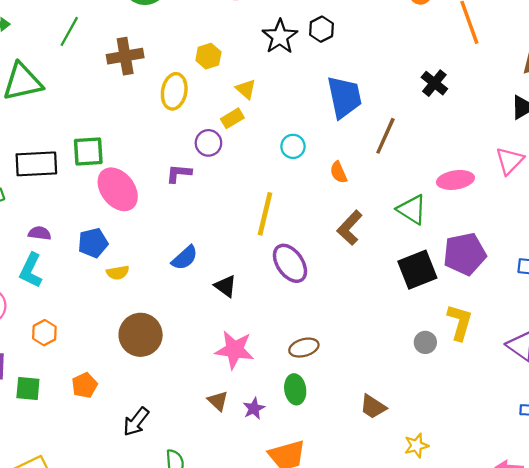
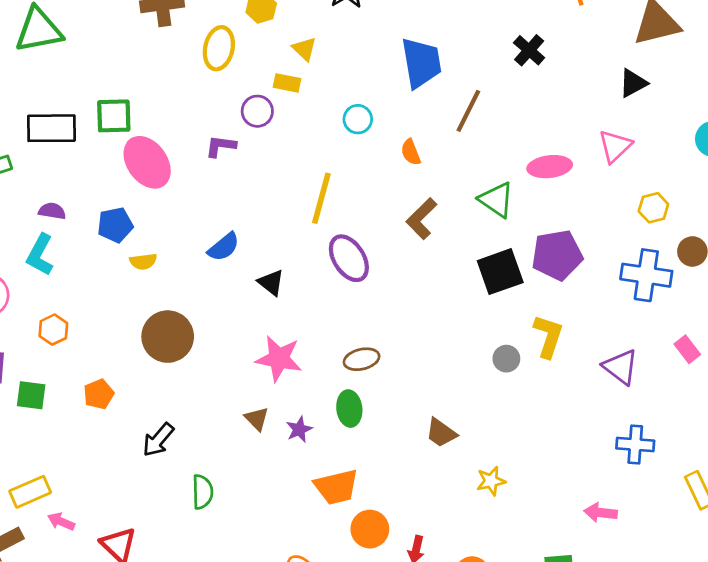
yellow rectangle: (232, 118) -> (287, 83), turned 40

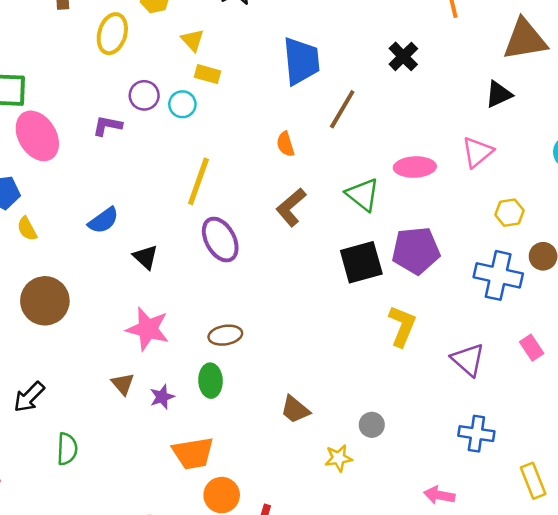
yellow rectangle: (287, 83) -> (207, 74), moved
cyan circle: (358, 119) -> (182, 104), moved
yellow semicircle: (143, 261) -> (27, 229), turned 65
gray circle: (506, 359) -> (372, 425), moved

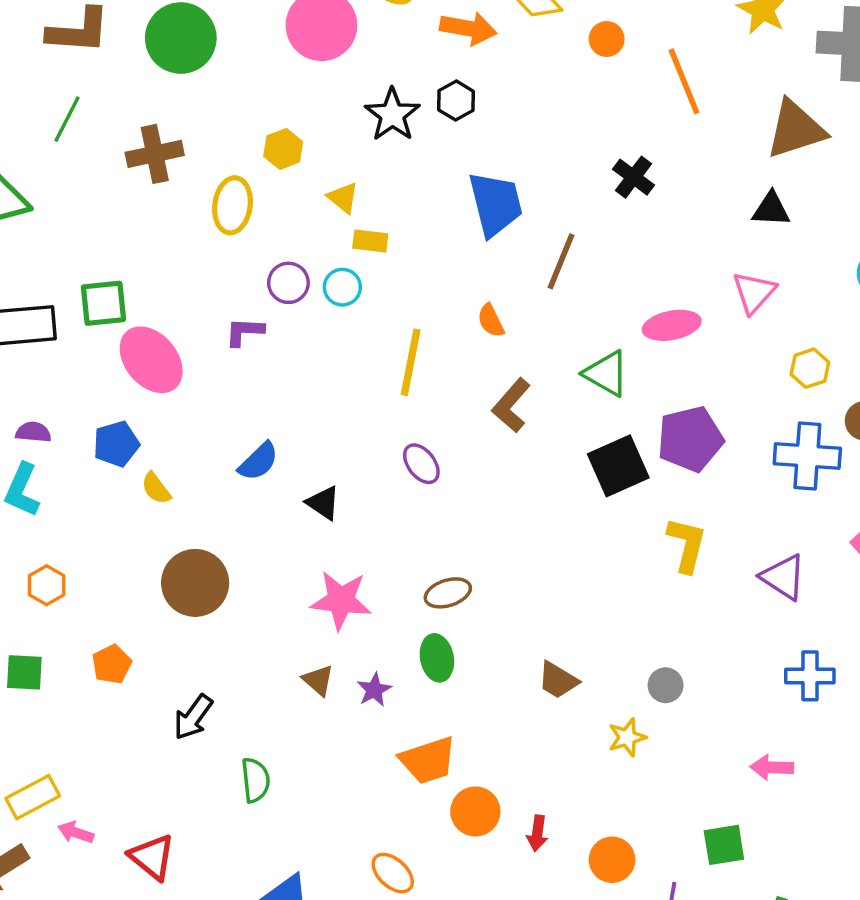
black triangle: (499, 94) -> (771, 209), turned 36
yellow line: (198, 181) -> (411, 362), moved
purple ellipse: (220, 240) -> (421, 464), size x0.7

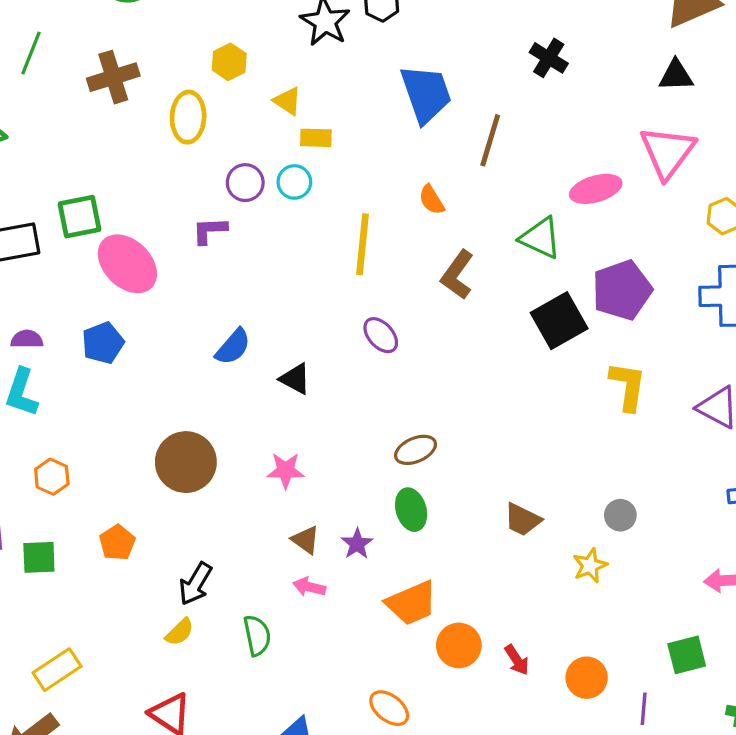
pink triangle: (754, 292) -> (668, 152), size x1.4
yellow semicircle: (156, 488) -> (179, 632), moved, turned -92
pink star: (341, 600) -> (286, 470), moved, size x0.7
pink arrow: (76, 832) -> (309, 587), moved
red arrow: (537, 833) -> (517, 660), turned -36

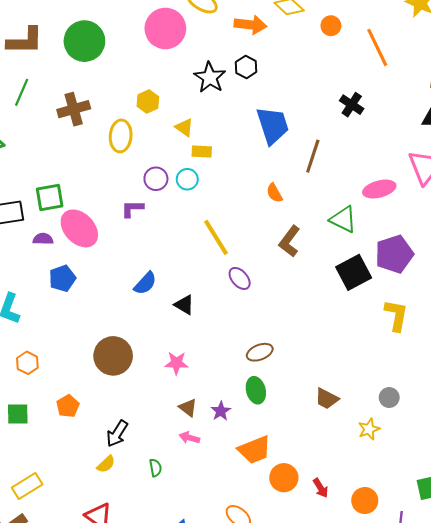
yellow line: (363, 244) -> (216, 237), moved, turned -39
purple semicircle: (27, 339) -> (43, 239), moved
green semicircle: (257, 635) -> (155, 468), size x0.7

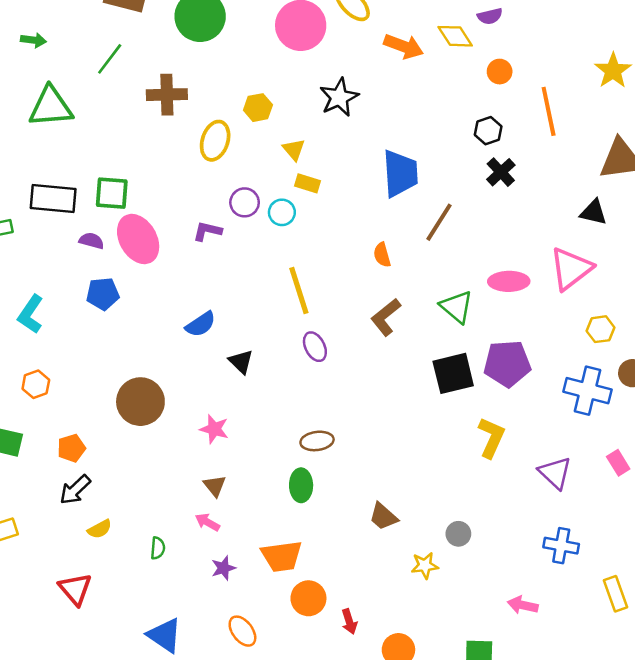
black hexagon: (246, 67) -> (488, 131), moved
purple star: (221, 411) -> (223, 568), moved
black arrow: (117, 434) -> (75, 490), moved

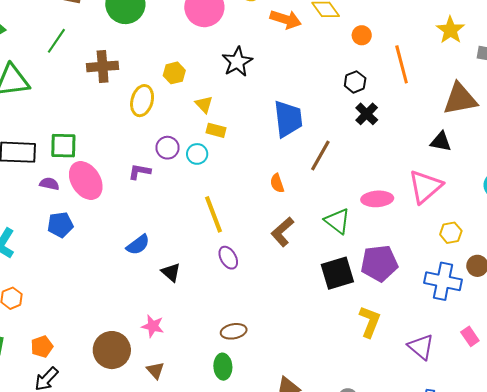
brown circle: (140, 402) -> (112, 350), moved

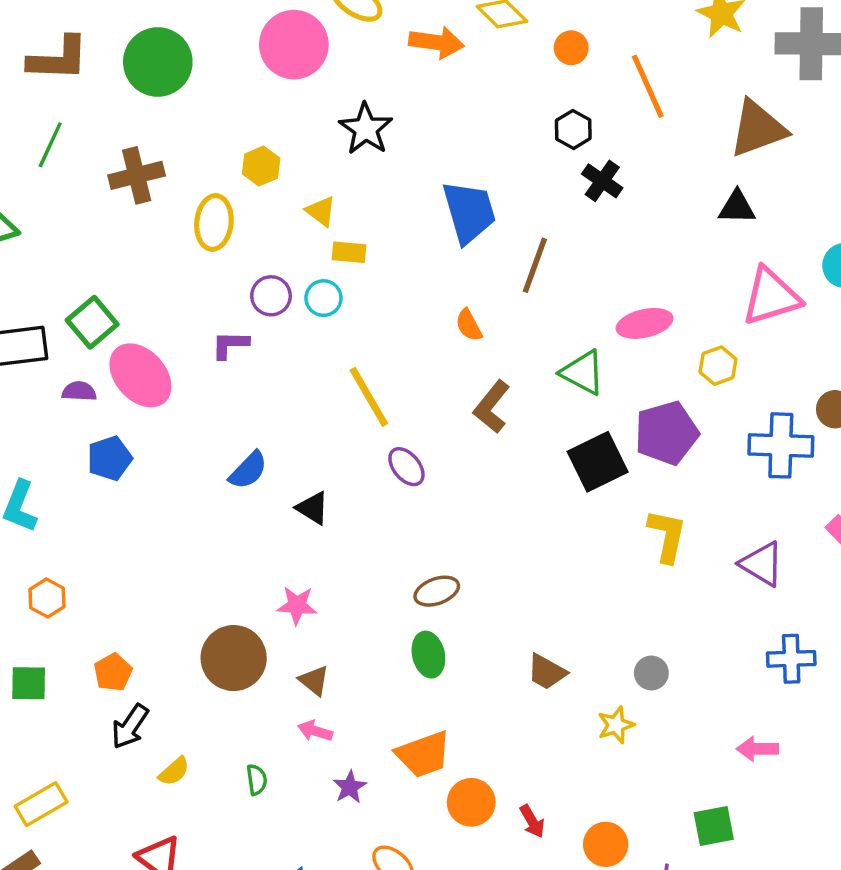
green square: (63, 146) -> (92, 322), turned -32
pink triangle: (425, 187) -> (771, 296), moved, turned 33
yellow hexagon: (451, 233) -> (718, 366), moved

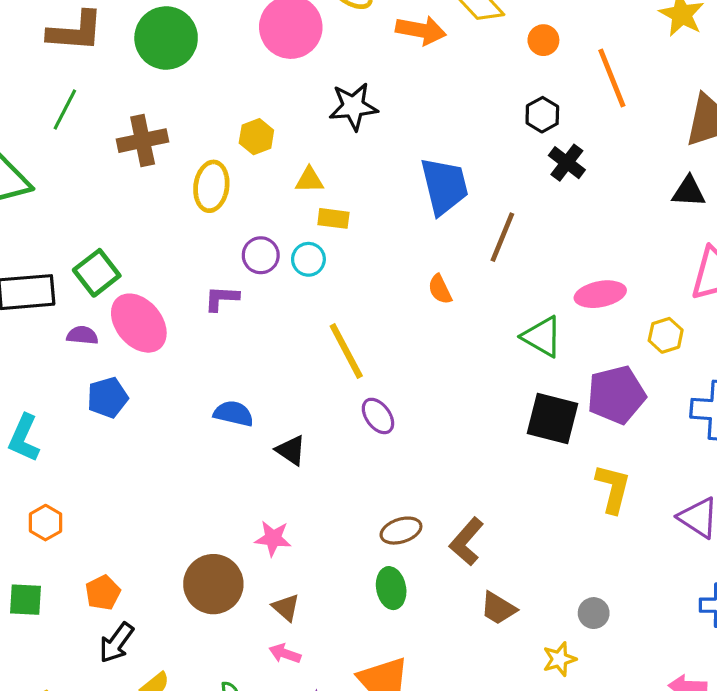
black star: (366, 129) -> (353, 106), turned 30
yellow triangle: (321, 211) -> (309, 180), turned -40
brown L-shape: (492, 407) -> (467, 542), moved
black square: (598, 462) -> (552, 419), turned 38
blue semicircle: (248, 470) -> (234, 414), turned -123

